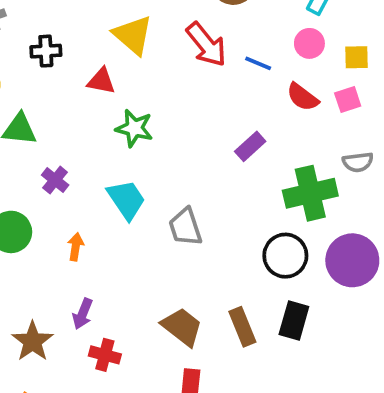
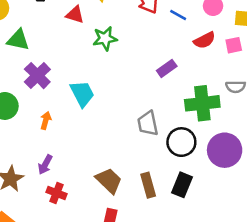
red semicircle: (303, 97) -> (204, 40), turned -70
green star: (134, 128) -> (105, 38), moved, turned -30
purple cross: (55, 180) -> (37, 76), size x1.5
gray trapezoid: (185, 227) -> (148, 123), moved

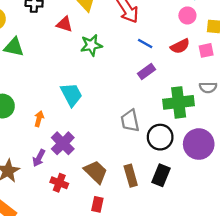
blue line: (178, 15) -> (145, 44), moved
purple cross: (37, 76) -> (63, 143), moved
red cross: (57, 193) -> (59, 183), moved

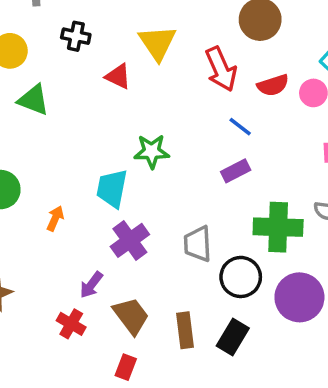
green star: (91, 45) -> (152, 151), moved
red semicircle: (180, 46) -> (273, 85), moved
cyan trapezoid: (71, 95) -> (112, 189), turned -150
purple cross: (63, 143) -> (130, 240), moved
purple arrow: (39, 158) -> (91, 285), moved

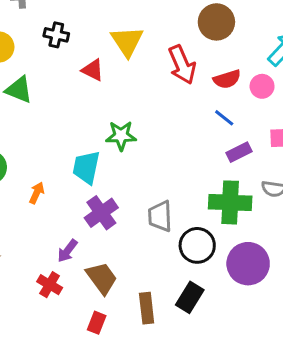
blue line: (240, 127) -> (224, 118), moved
purple rectangle: (236, 171) -> (239, 152), moved
brown rectangle: (185, 330) -> (147, 308), moved

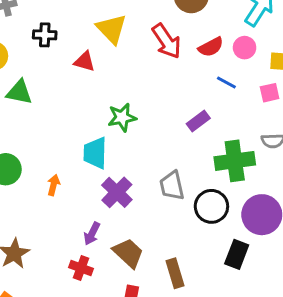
blue line: (224, 118) -> (226, 82), moved
purple rectangle: (239, 152) -> (198, 121), moved
black rectangle: (190, 297) -> (237, 254), moved

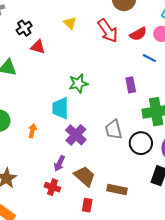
yellow triangle: (112, 29) -> (70, 23), size x0.6
black cross: (45, 35) -> (24, 28), turned -35
red triangle: (85, 61) -> (38, 47), moved
purple rectangle: (198, 121) -> (131, 85), turned -63
brown rectangle: (175, 273) -> (117, 189), turned -60

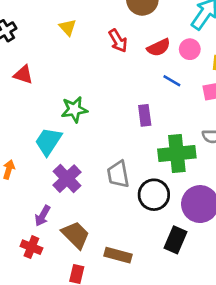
red arrow: (108, 31) -> (118, 41), size x0.7
red triangle: (38, 47) -> (23, 75), moved
cyan trapezoid: (60, 108) -> (48, 141), turned 30

